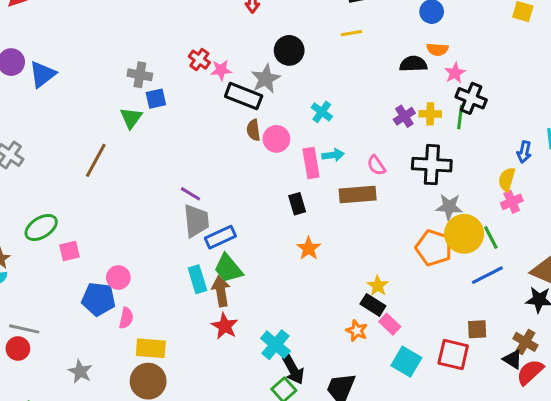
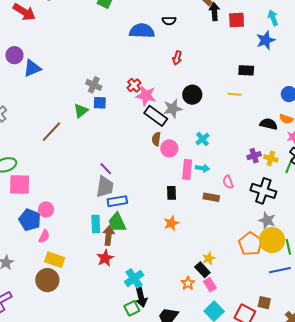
pink star: (221, 70) -> (146, 96), size x1.5
brown rectangle: (358, 195) -> (211, 197), size x0.7
pink square: (69, 251) -> (20, 184), size x1.6

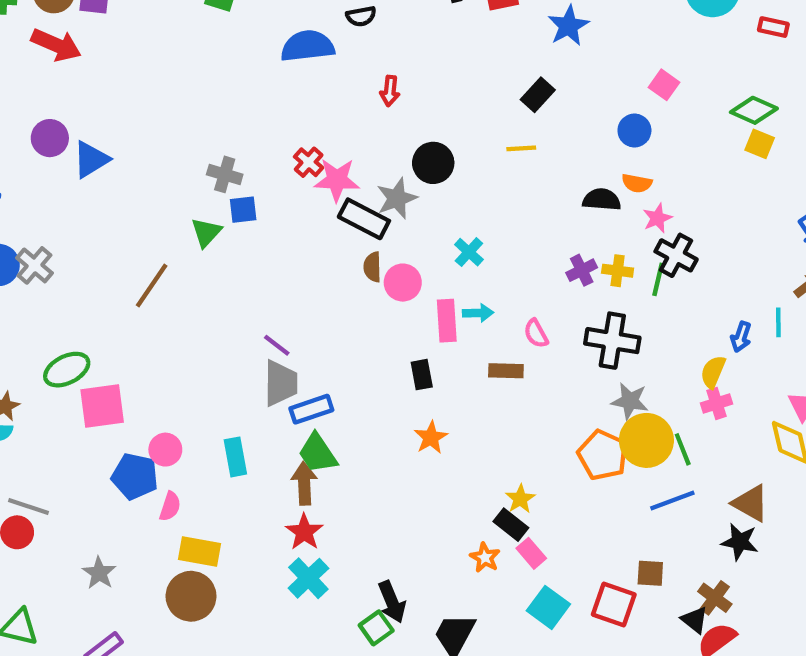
black rectangle: (246, 70) -> (538, 95), turned -42
cyan rectangle: (96, 224) -> (235, 457), moved
cyan cross: (134, 278) -> (308, 578), moved

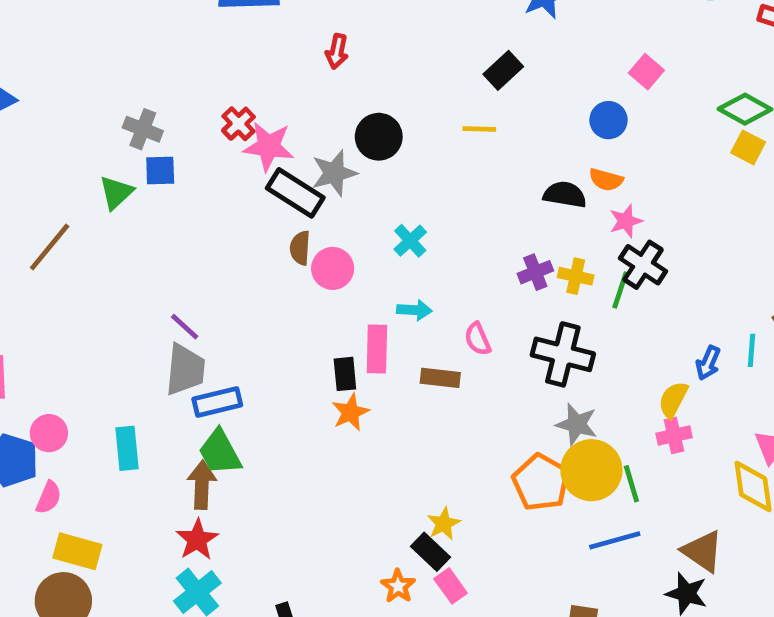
pink rectangle: (447, 321) -> (377, 349), moved
orange star: (431, 438) -> (350, 412), moved

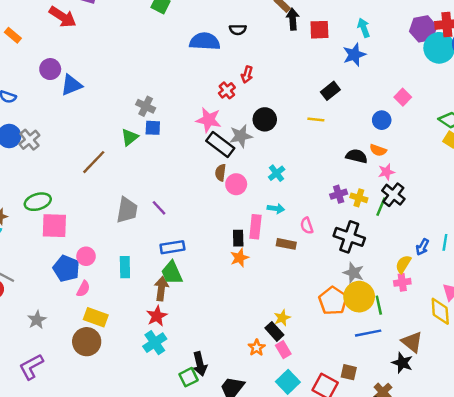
red cross: (238, 124) -> (227, 90), moved
gray trapezoid: (185, 370) -> (127, 210), moved

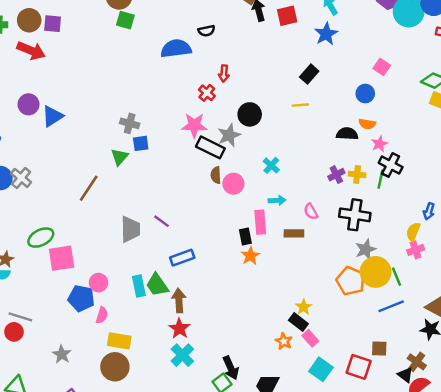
green trapezoid: (172, 273) -> (157, 285), moved
gray star: (353, 273) -> (366, 249), turned -30

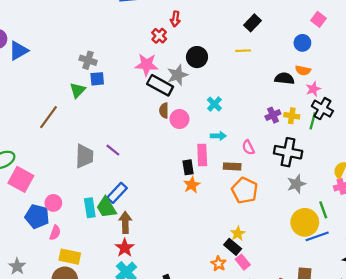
pink square: (62, 258) -> (21, 179), turned 35
blue rectangle: (182, 258) -> (117, 193), moved, turned -30
yellow circle: (376, 272) -> (305, 222), moved
orange pentagon: (351, 281) -> (245, 190), moved

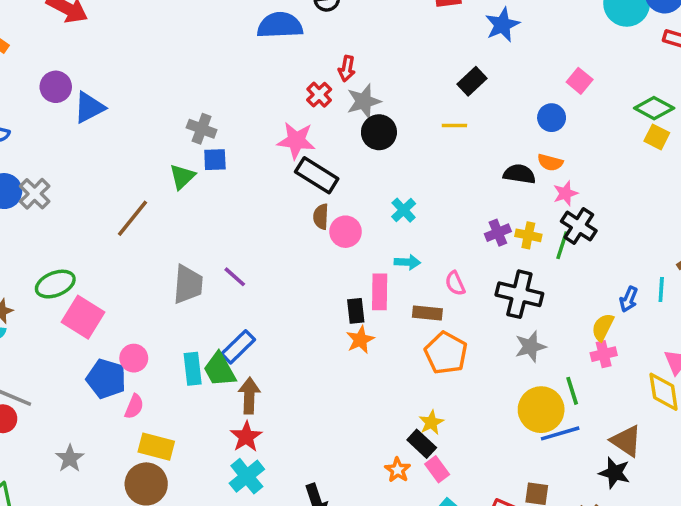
gray star: (178, 75) -> (364, 101), moved

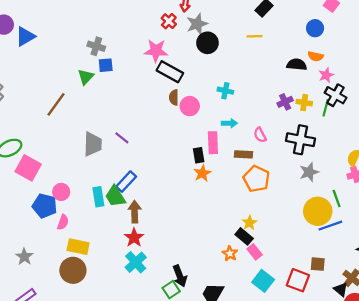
cyan cross: (404, 210) -> (225, 91), turned -32

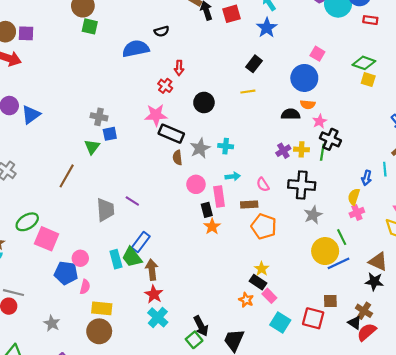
gray star: (197, 24) -> (200, 148), moved
blue circle: (315, 28) -> (304, 78), size x1.6
pink circle: (190, 106) -> (196, 184), moved

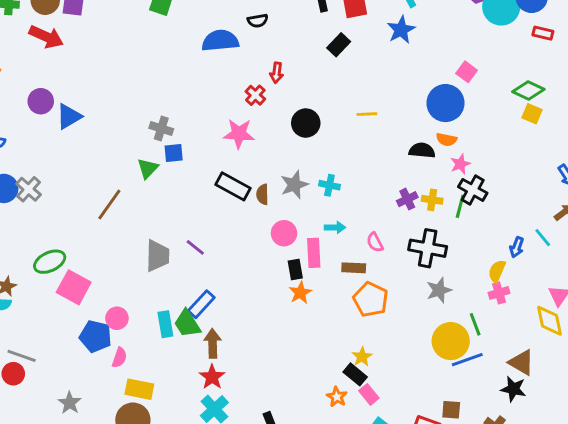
black rectangle: (254, 64) -> (339, 45), moved
black rectangle: (171, 134) -> (233, 186), moved
cyan line: (385, 169) -> (543, 238), turned -40

